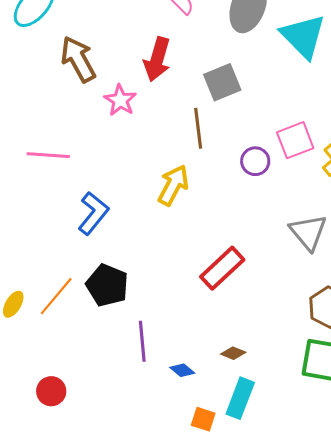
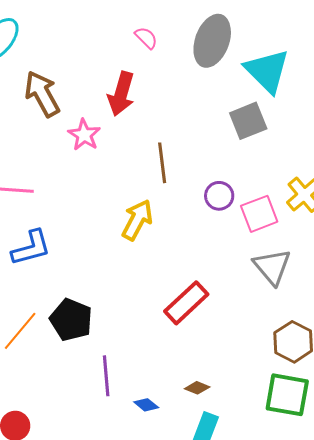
gray square: (222, 82) -> (248, 121), moved
pink square: (295, 140) -> (259, 214), moved
blue L-shape: (93, 213) -> (31, 248), moved, turned 36

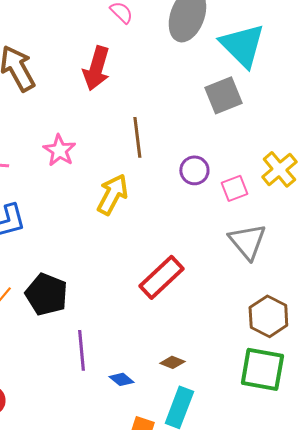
pink star: (84, 135) -> (59, 150), moved
pink square: (259, 214) -> (234, 188), size x0.7

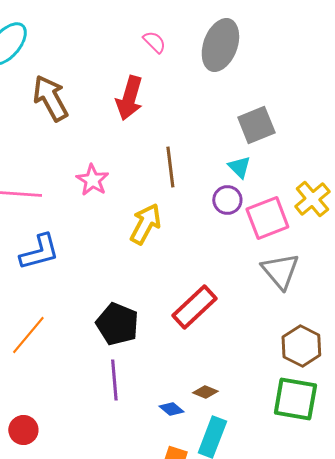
cyan triangle: (242, 45) -> (239, 167), moved, size x0.5
pink square: (234, 188) -> (267, 218), size x1.6
black pentagon: (46, 294) -> (117, 324), moved
blue diamond: (121, 379) -> (171, 409), moved

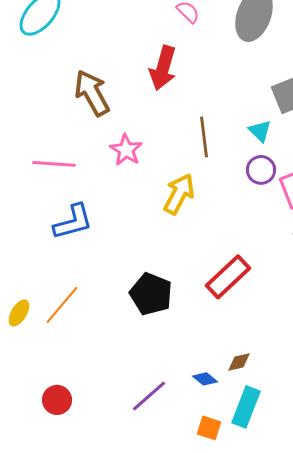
brown arrow: (50, 98) -> (92, 93), moved
cyan triangle: (239, 167) -> (260, 131), moved
purple line: (114, 380) -> (149, 396), moved, turned 54
brown diamond: (205, 392) -> (239, 362), turned -35

